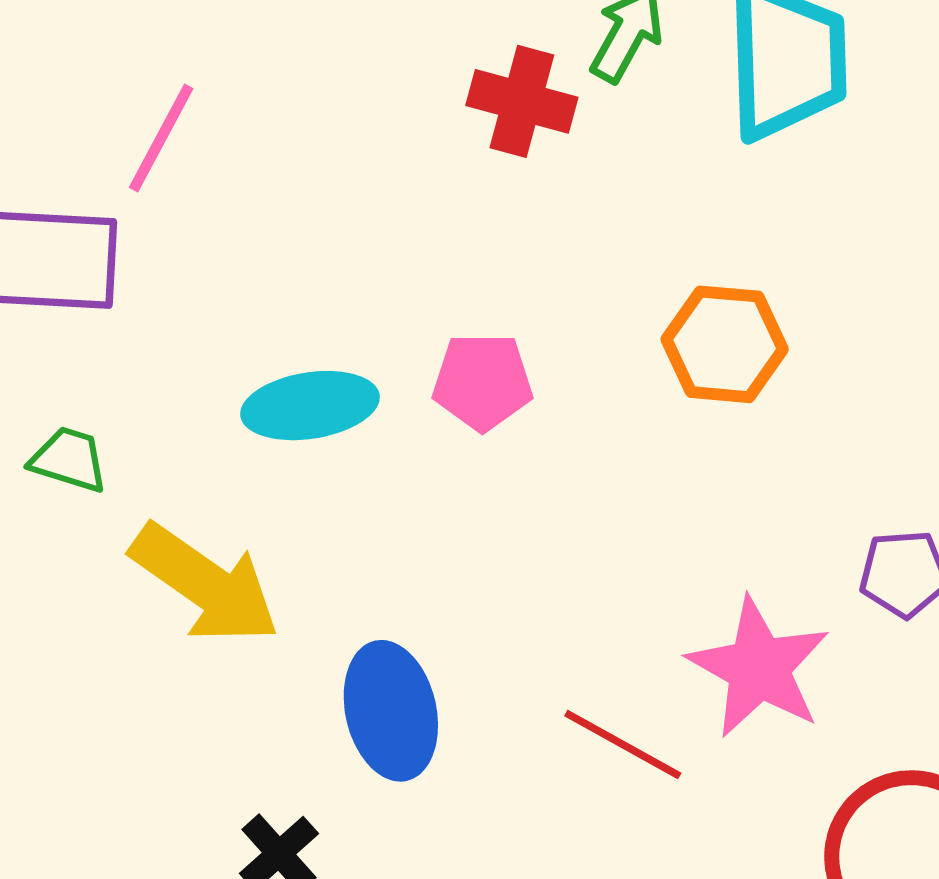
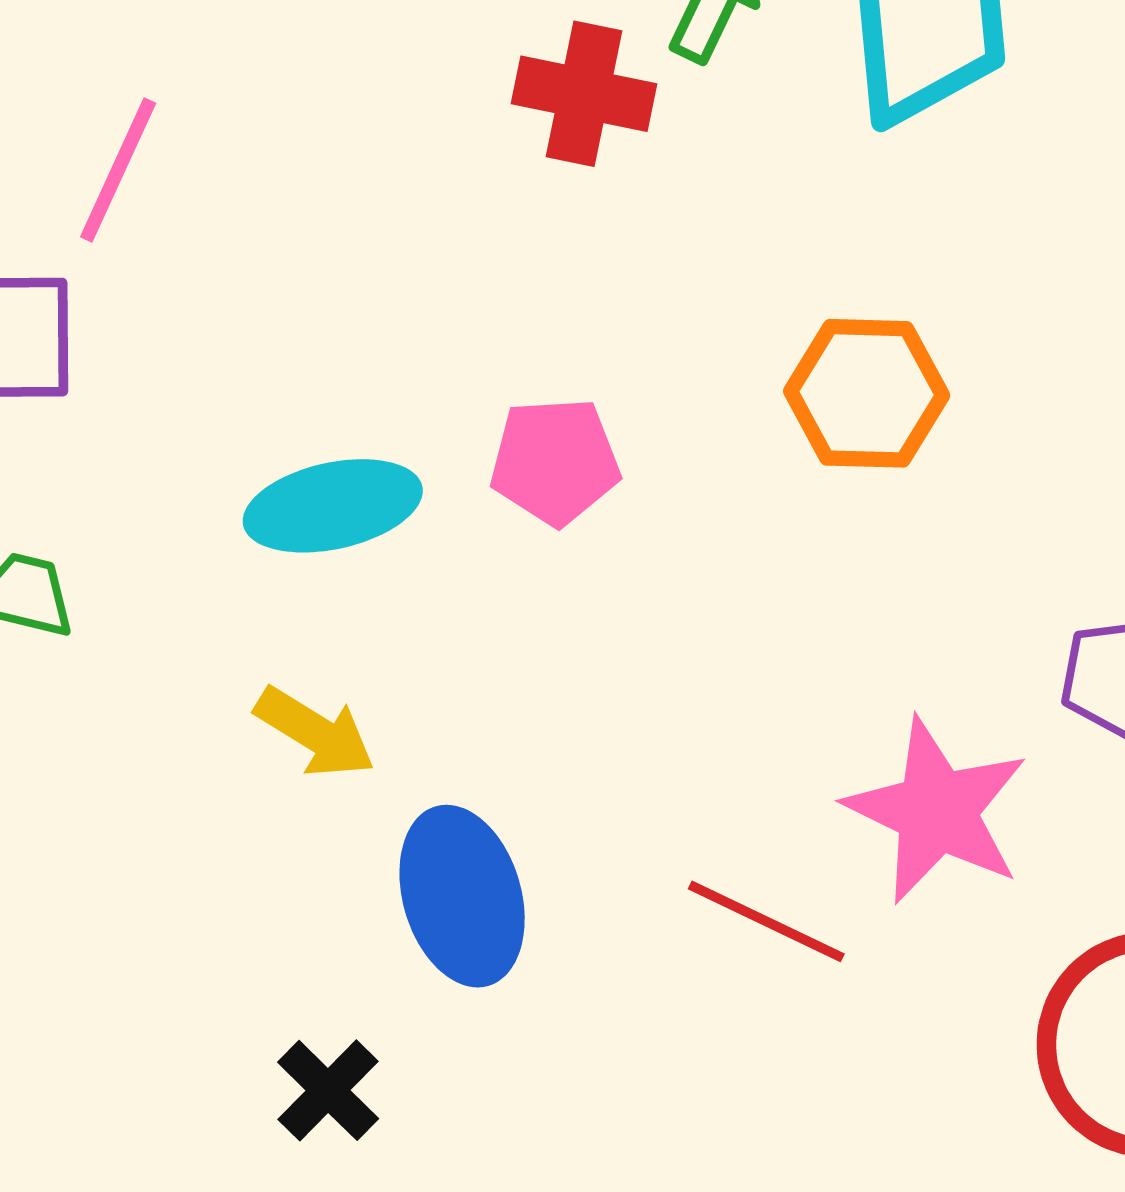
yellow arrow: (205, 584) -> (315, 732), moved, size x0.6

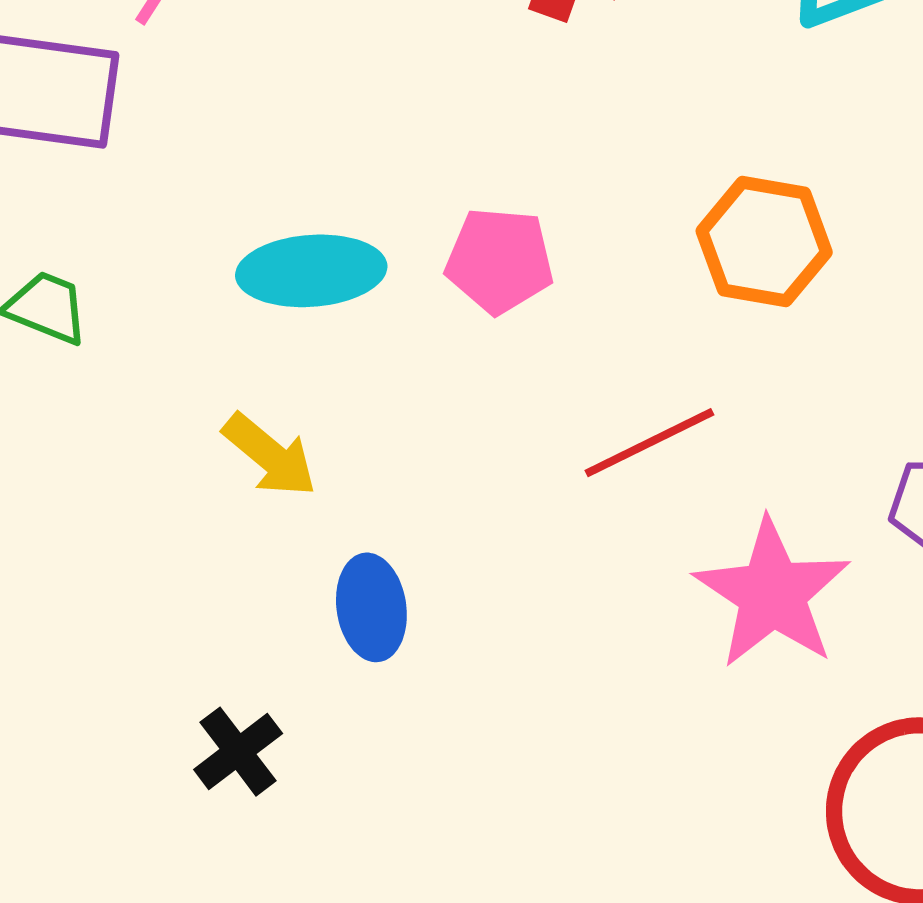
blue ellipse: (462, 896) -> (371, 607), size x0.7
red line: (766, 921) -> (649, 443), moved, turned -60

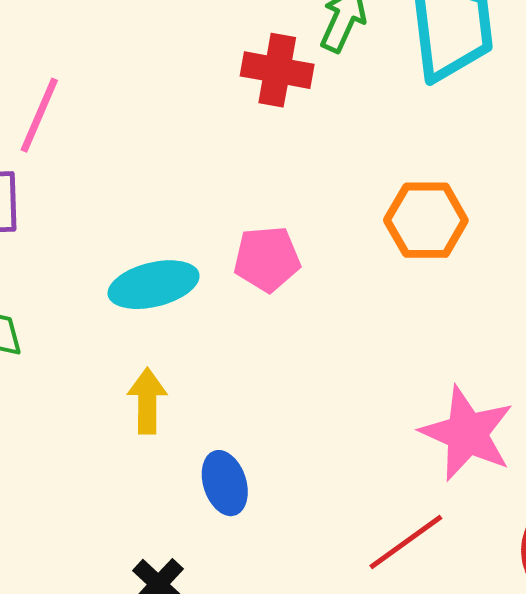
red line: (649, 443) -> (406, 542), moved
yellow arrow: (270, 455) -> (147, 401), turned -120

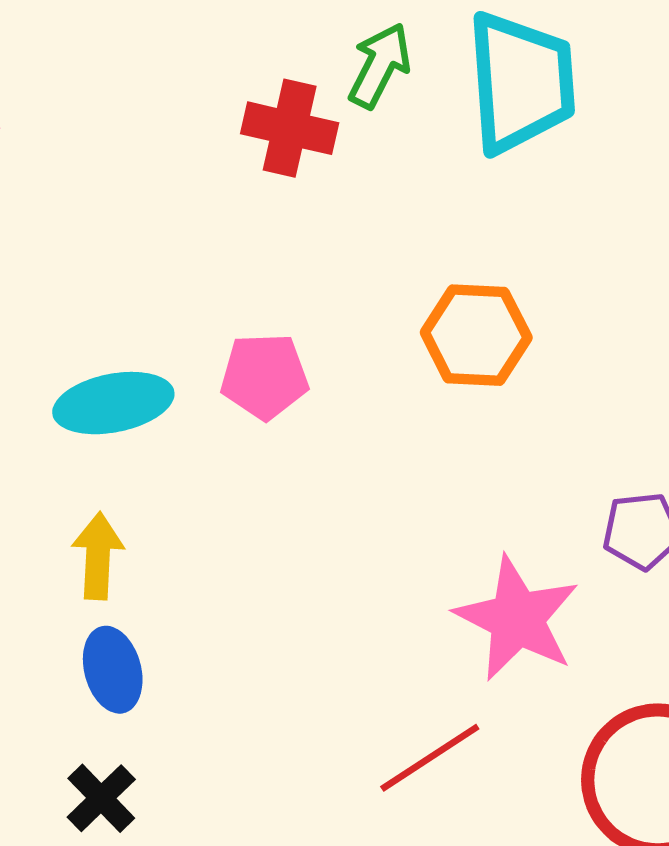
blue ellipse: (225, 483) -> (113, 670), moved

